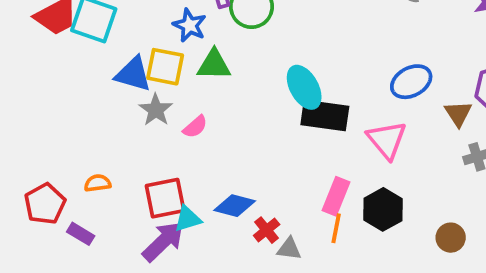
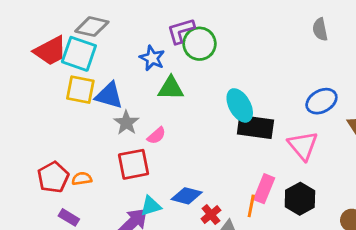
yellow square: (165, 67) -> (80, 90), moved
red square: (165, 198) -> (133, 164), moved
red pentagon: (45, 204) -> (53, 177), moved
orange line: (336, 228) -> (251, 206), moved

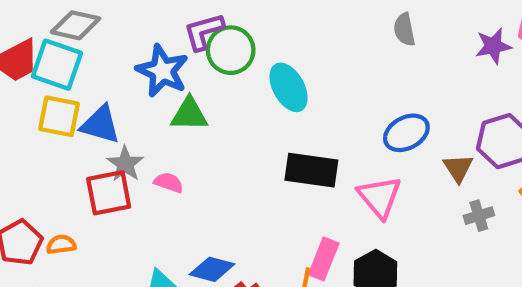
blue star: (152, 58) -> (162, 71), size x1.4
cyan ellipse: (240, 105) -> (289, 87), moved
pink semicircle: (156, 136) -> (169, 182), turned -120
red square: (133, 164) -> (109, 193), moved

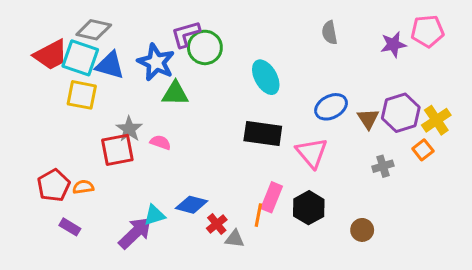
cyan ellipse: (289, 87) -> (266, 77), moved
blue triangle: (100, 125) -> (110, 65), moved
brown triangle: (458, 168) -> (368, 119), moved

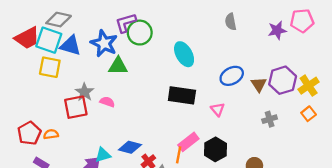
orange square: (423, 150) -> (309, 114), moved
pink triangle: (312, 153) -> (218, 109), size x0.6
pink rectangle: (272, 197) -> (188, 142), turned 30

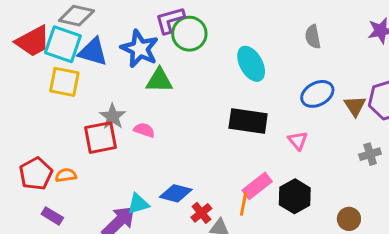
gray semicircle: (231, 22) -> (313, 37), moved

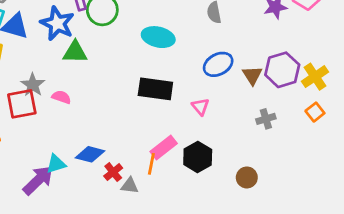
cyan ellipse: (251, 64) -> (158, 37), turned -48

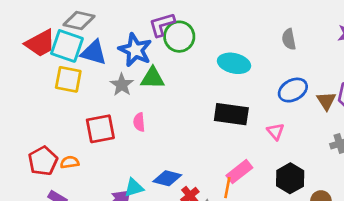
gray star: (33, 85) -> (122, 85), moved
pink semicircle: (61, 97) -> (139, 122), turned -114
black hexagon: (198, 157) -> (290, 178), moved

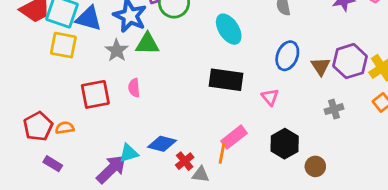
cyan ellipse: (234, 63) -> (229, 29), turned 44
blue ellipse: (293, 90) -> (287, 56), turned -40

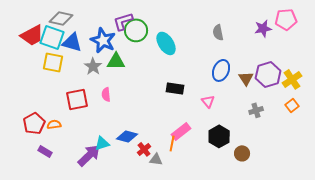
cyan ellipse: (229, 29) -> (166, 43), moved
black rectangle: (226, 80) -> (175, 88), size x0.7

